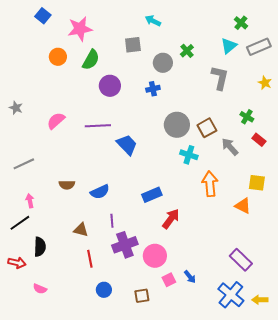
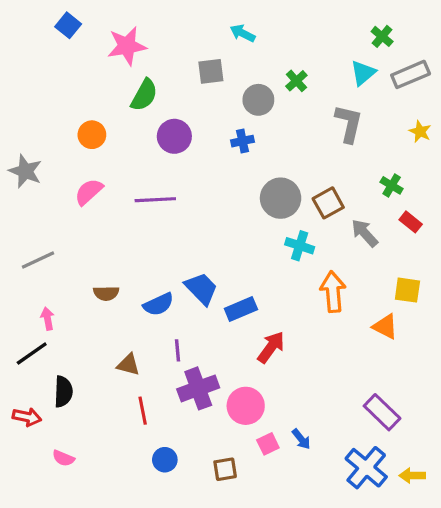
orange circle: (58, 57) -> (92, 135), moved
gray star: (16, 108) -> (25, 171), size x1.5
blue trapezoid: (127, 145) -> (201, 289), moved

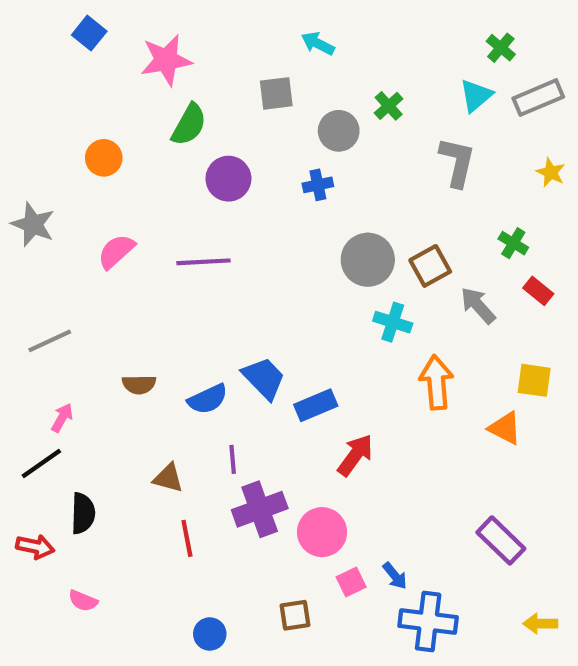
orange circle: (92, 135) -> (104, 158), moved
pink arrow: (48, 319) -> (62, 418), turned 40
blue circle: (165, 460) -> (210, 634), moved
blue cross: (366, 468) -> (428, 622), moved, turned -33

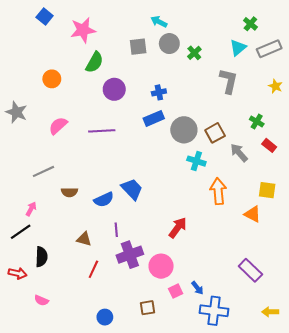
gray circle: (339, 131) -> (169, 44), moved
gray line: (50, 341) -> (44, 171), moved
blue rectangle: (316, 405) -> (154, 118), moved
red line: (187, 538) -> (93, 269), turned 36

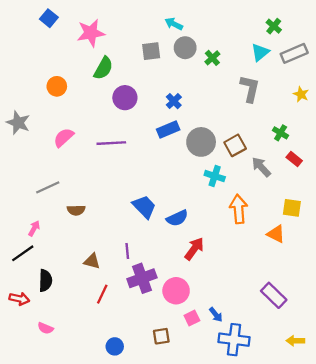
blue cross: (159, 92) -> (174, 101), turned -32
blue semicircle: (104, 200) -> (177, 218), moved

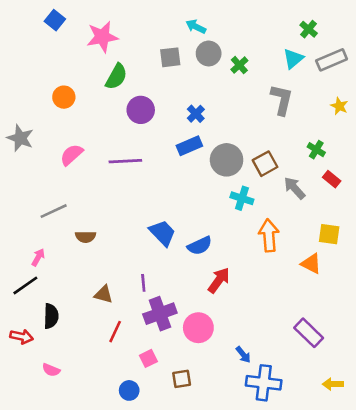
pink square: (192, 318) -> (148, 358), moved

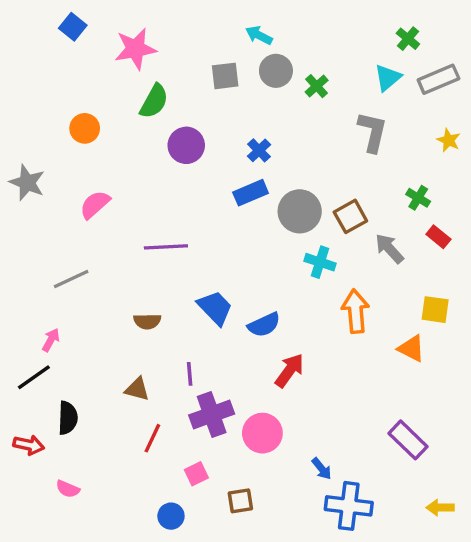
purple line: (125, 161) -> (166, 247), moved
brown semicircle: (86, 237) -> (147, 321), moved

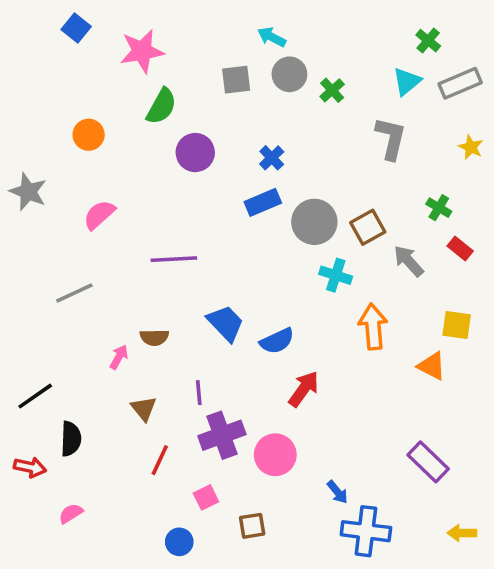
pink arrow: (51, 340) -> (119, 357), moved
brown triangle: (137, 389) -> (144, 409), turned 36
pink semicircle: (68, 489) -> (71, 513), turned 125

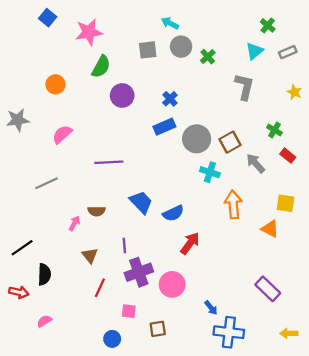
gray rectangle: (460, 83) -> (288, 52), size x0.7
gray star: (28, 192) -> (18, 120), turned -30
pink square: (206, 497) -> (129, 311), turned 32

